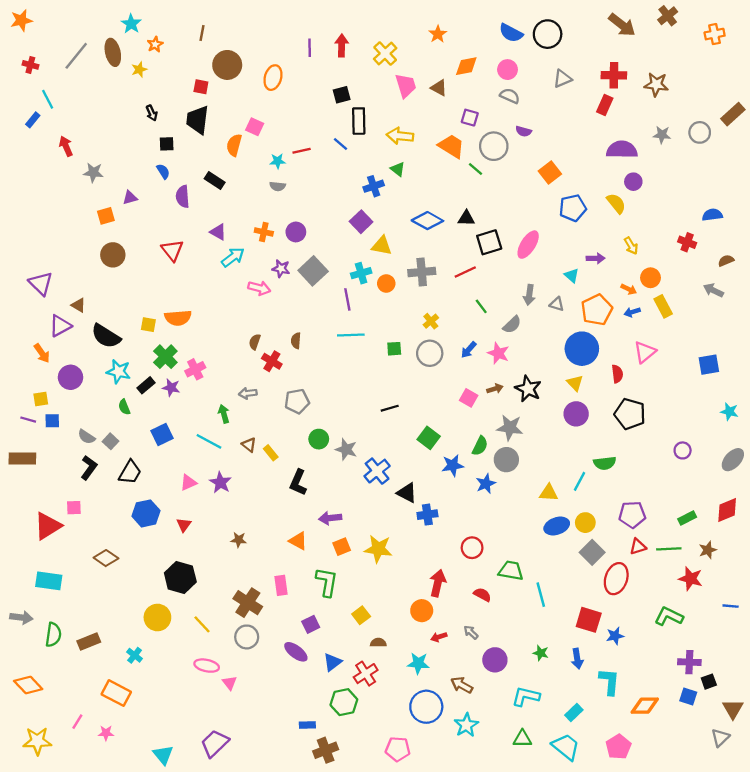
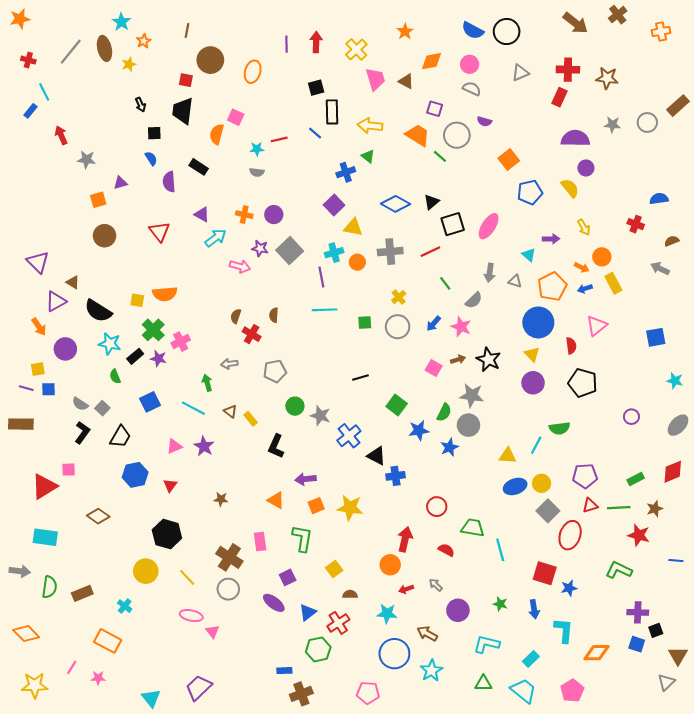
black triangle: (466, 218) -> (431, 202), turned -42

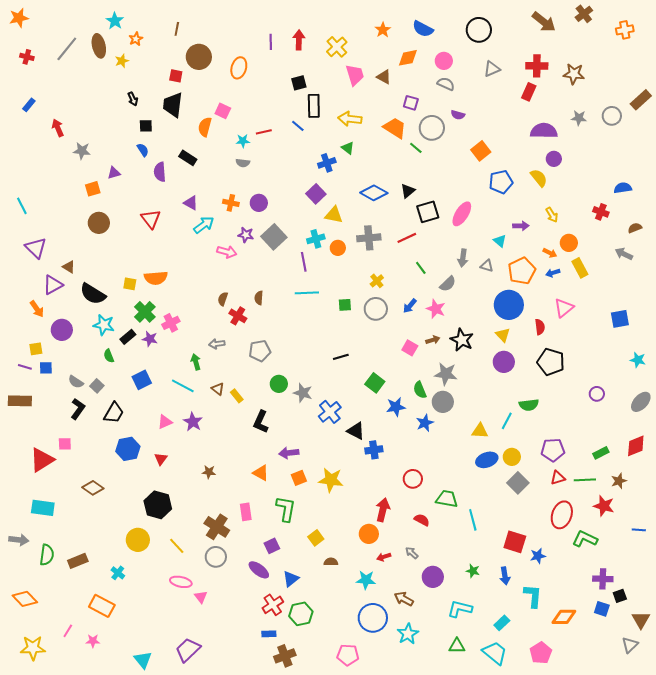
blue semicircle: (473, 30) -> (423, 29), moved
cyan line: (44, 92) -> (22, 206), moved
green semicircle: (444, 412) -> (420, 390), turned 132
red ellipse: (570, 535) -> (562, 515), moved
red cross: (338, 623) -> (273, 605), moved

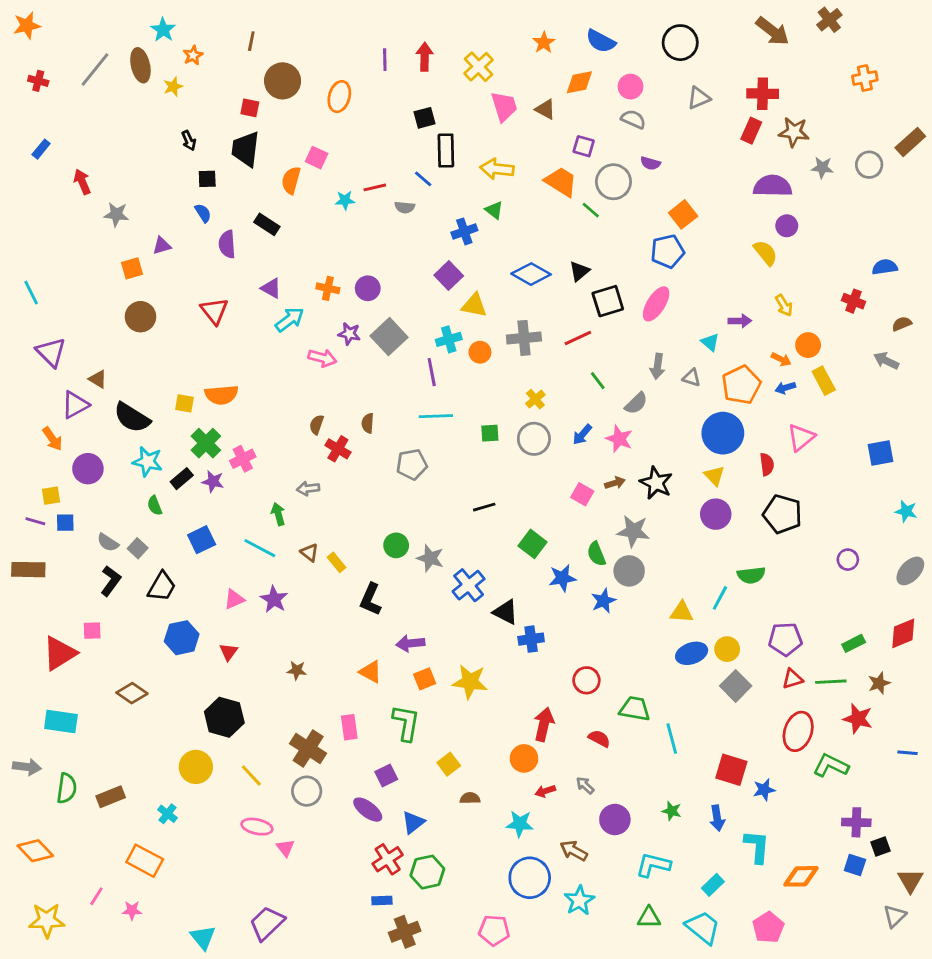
orange cross: (625, 30) -> (865, 78), moved
brown star: (574, 74) -> (794, 132), moved
gray semicircle: (243, 163) -> (405, 207), moved
blue pentagon: (501, 182) -> (667, 251), moved
gray pentagon: (260, 351) -> (412, 464), moved

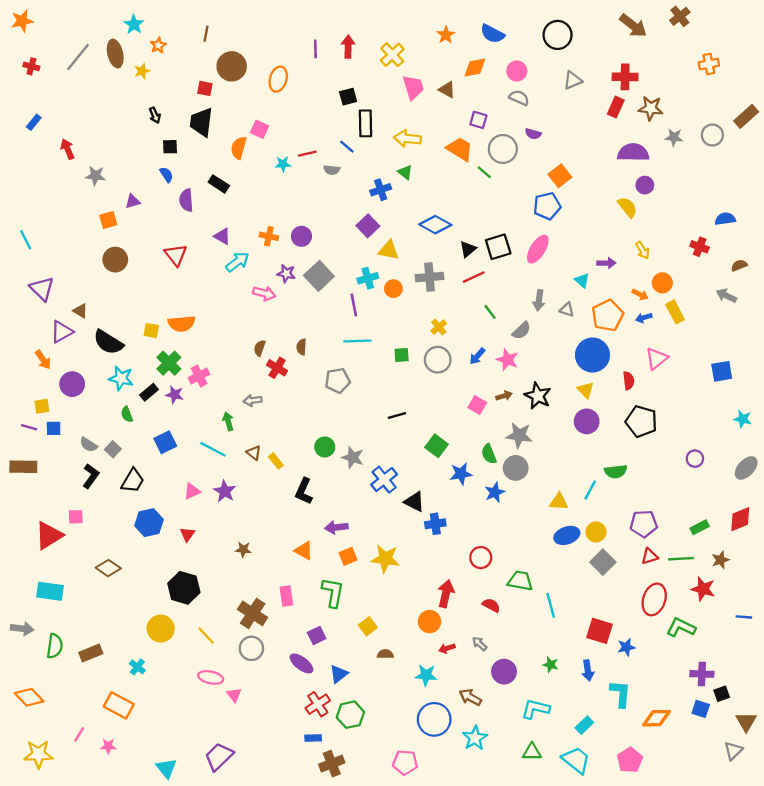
black triangle: (579, 271) -> (468, 249), moved

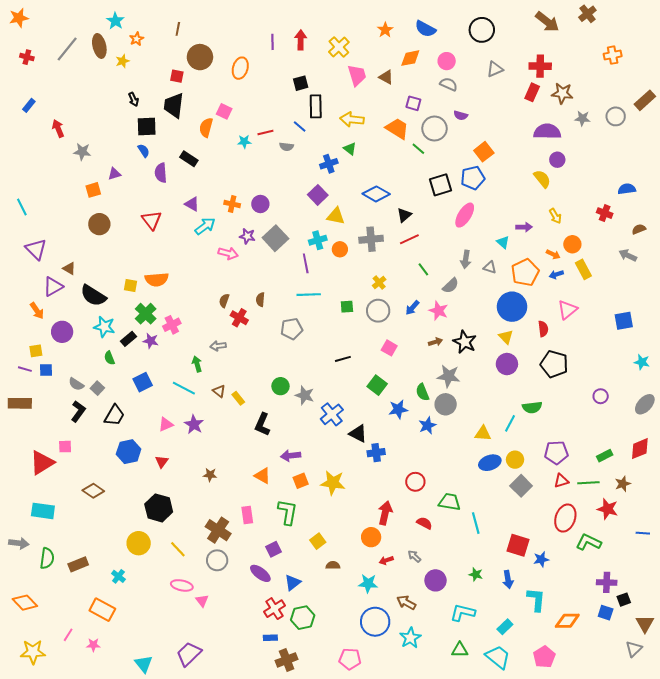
black square: (170, 147) -> (147, 126), size x1.5
black square: (498, 247) -> (441, 185), moved
pink square: (477, 405) -> (389, 348), moved

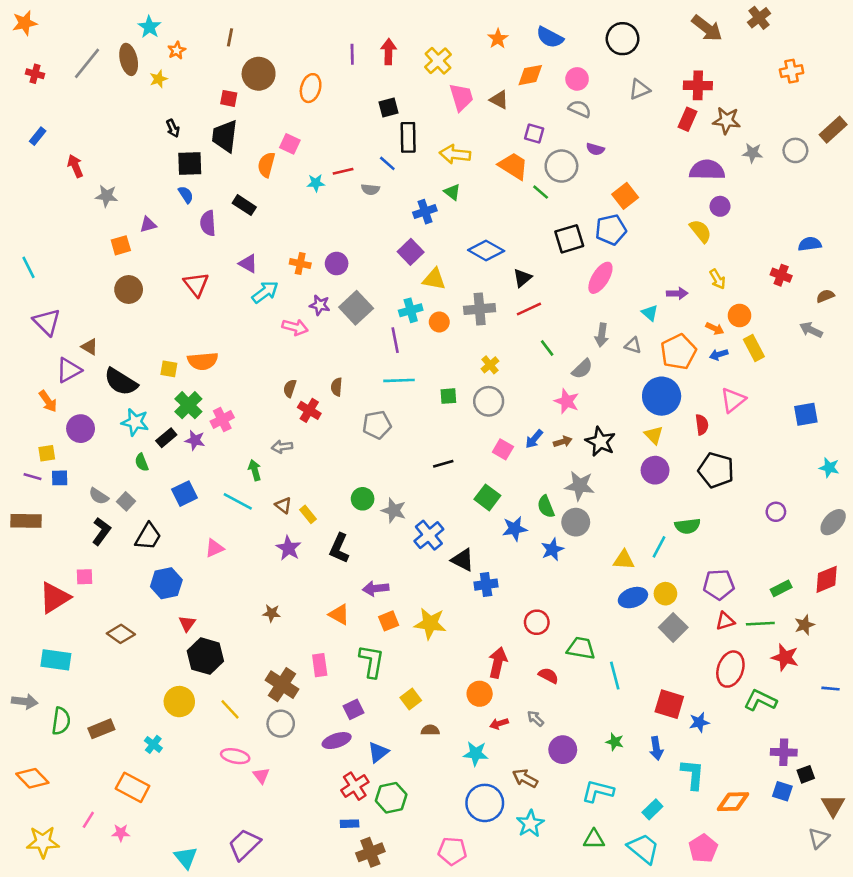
blue arrow: (412, 308) -> (534, 439), moved
purple star: (194, 424) -> (288, 548), moved
red triangle: (162, 462) -> (187, 624), moved
purple ellipse: (260, 573) -> (337, 741), turned -55

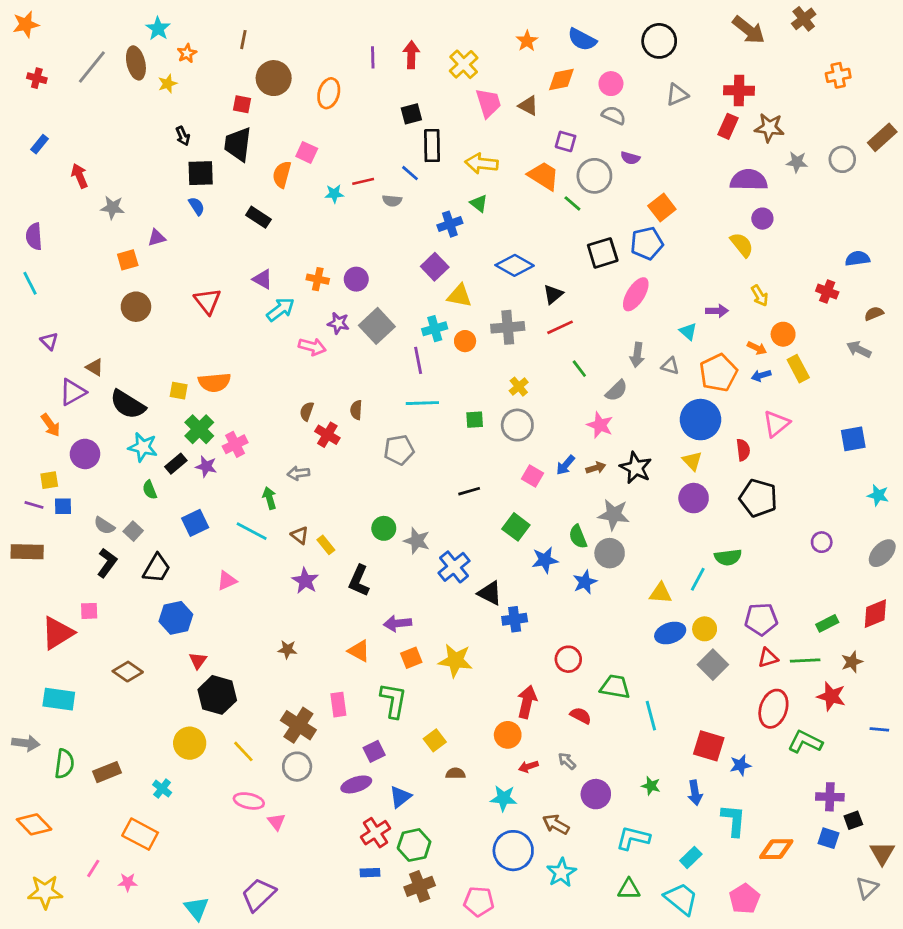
purple semicircle: (208, 223) -> (34, 236), moved
purple triangle: (47, 322) -> (49, 341), size x0.6
brown cross: (370, 852) -> (420, 886), moved

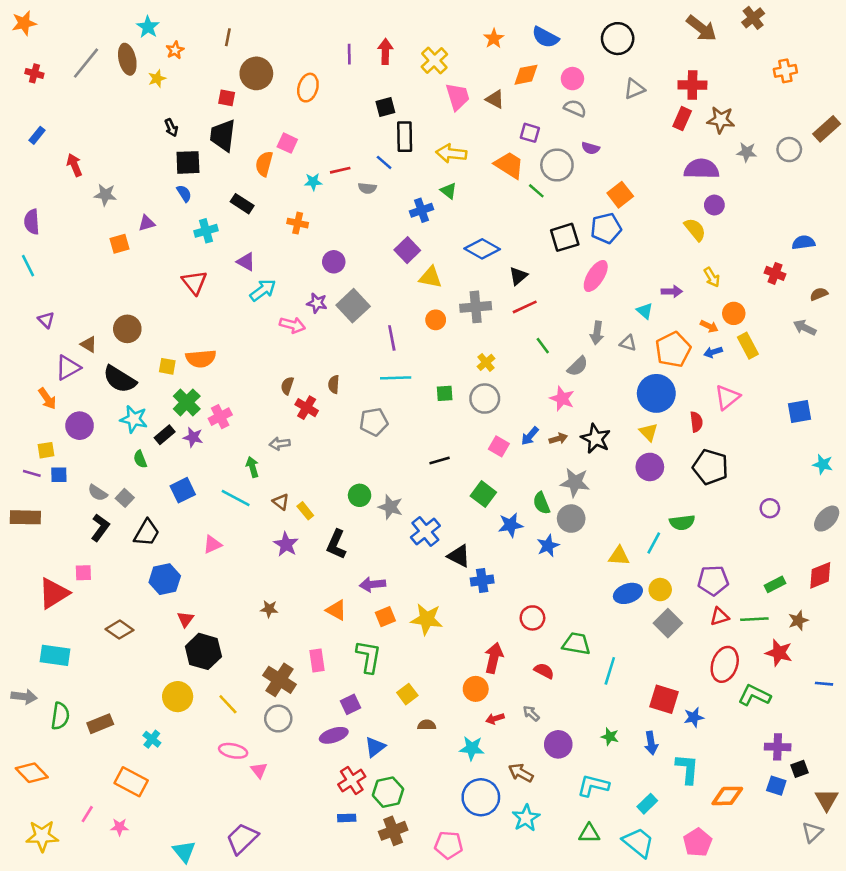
orange cross: (318, 279) -> (298, 223), moved
brown circle: (136, 307) -> (127, 329), moved
cyan cross: (435, 329) -> (206, 231), moved
cyan line: (651, 716) -> (610, 671), turned 32

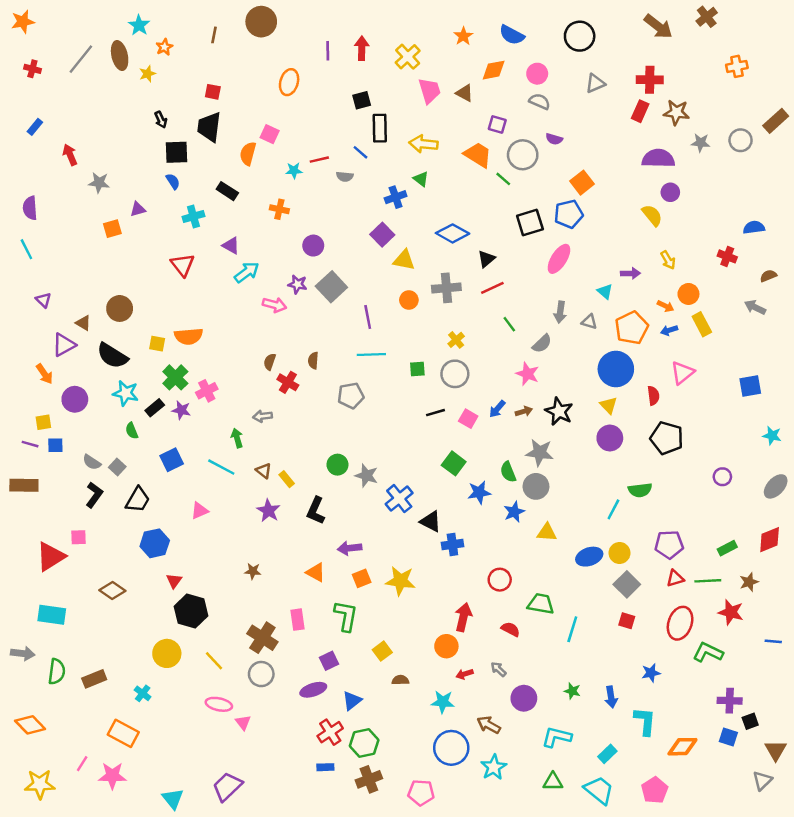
brown circle: (256, 73) -> (261, 22), moved
black line: (440, 460) -> (436, 413), moved
yellow triangle: (619, 556) -> (547, 532), moved
red square: (664, 699) -> (627, 621), moved, size x0.6
pink star: (120, 827) -> (112, 776), size x1.6

